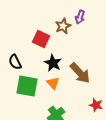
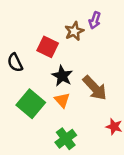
black semicircle: (15, 62) -> (15, 63), moved
green square: (27, 86) -> (31, 104), turned 30

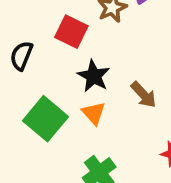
black semicircle: (15, 63) -> (21, 56), turned 48
brown arrow: (95, 88) -> (144, 95), size x0.7

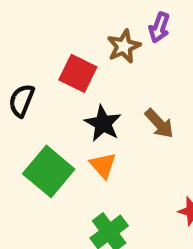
brown arrow: (144, 95) -> (159, 123), moved

